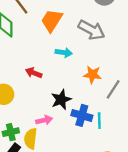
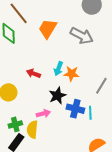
cyan arrow: (64, 53) -> (58, 69), moved, turned 104
orange star: (92, 75) -> (71, 74), moved

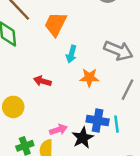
gray arrow: (82, 36) -> (118, 51), moved
cyan arrow: (58, 69) -> (71, 54), moved
black star: (57, 96) -> (83, 138), moved

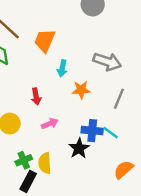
red arrow: (42, 81) -> (36, 97), turned -112
cyan line: (116, 124) -> (111, 133), turned -42
pink arrow: (58, 130) -> (50, 124), moved

